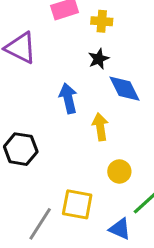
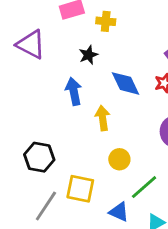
black star: (99, 59) -> (88, 55), moved
black hexagon: (21, 149) -> (39, 157), moved

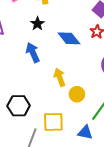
yellow arrow: (103, 118) -> (60, 77), moved

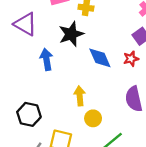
black star: (37, 24) -> (71, 34), size x1.6
blue arrow: (33, 53) -> (46, 59), moved

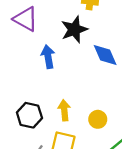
yellow arrow: (80, 96) -> (64, 110), moved

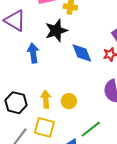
yellow circle: (98, 119) -> (69, 101), moved

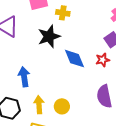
blue arrow: (33, 53) -> (24, 77), moved

